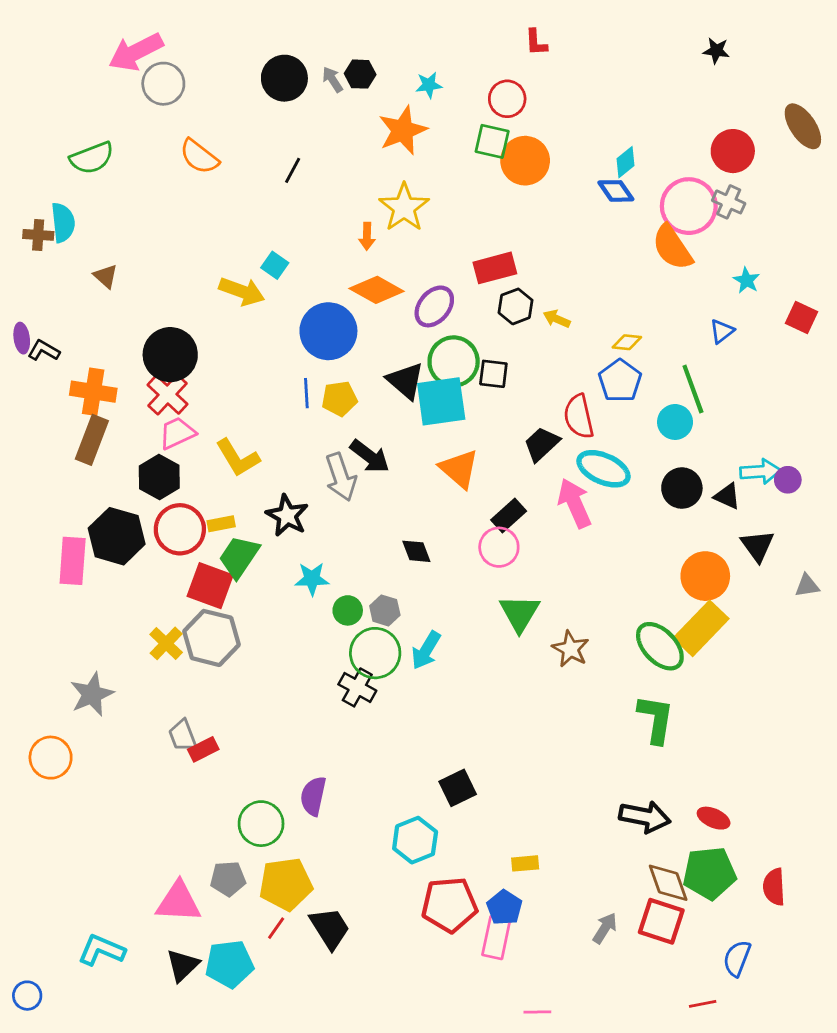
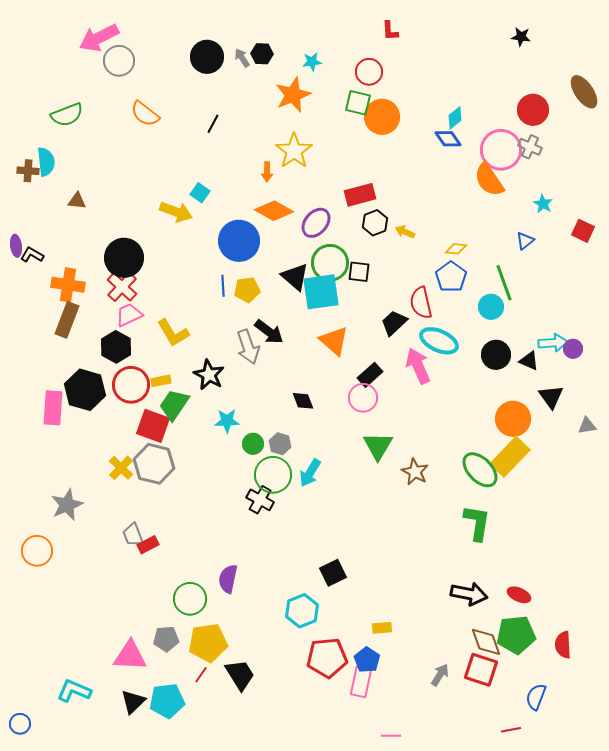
brown triangle: (106, 276) -> (77, 201), turned -36

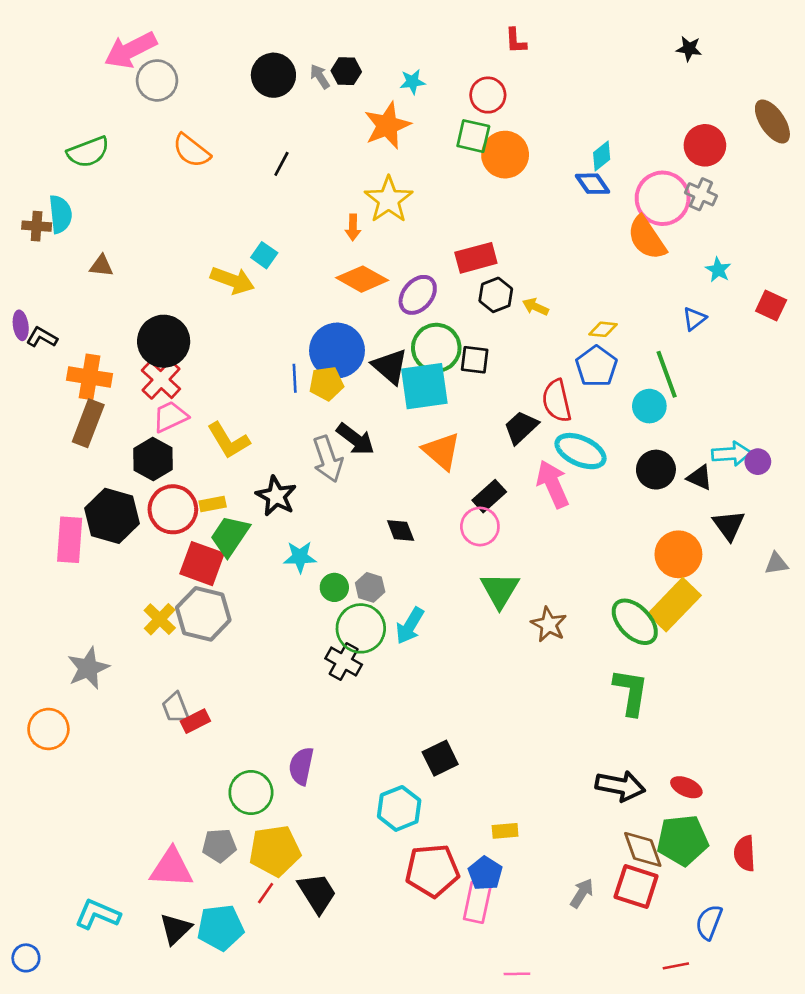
blue circle: (239, 241) -> (337, 350), moved

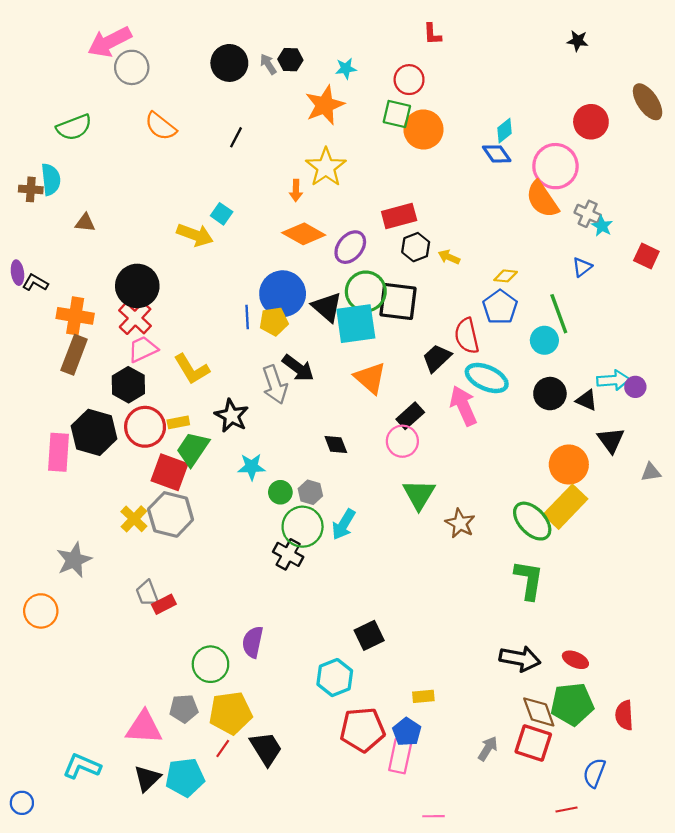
gray cross: (701, 194) -> (588, 214), moved
black square: (475, 360) -> (398, 301), size x1.6

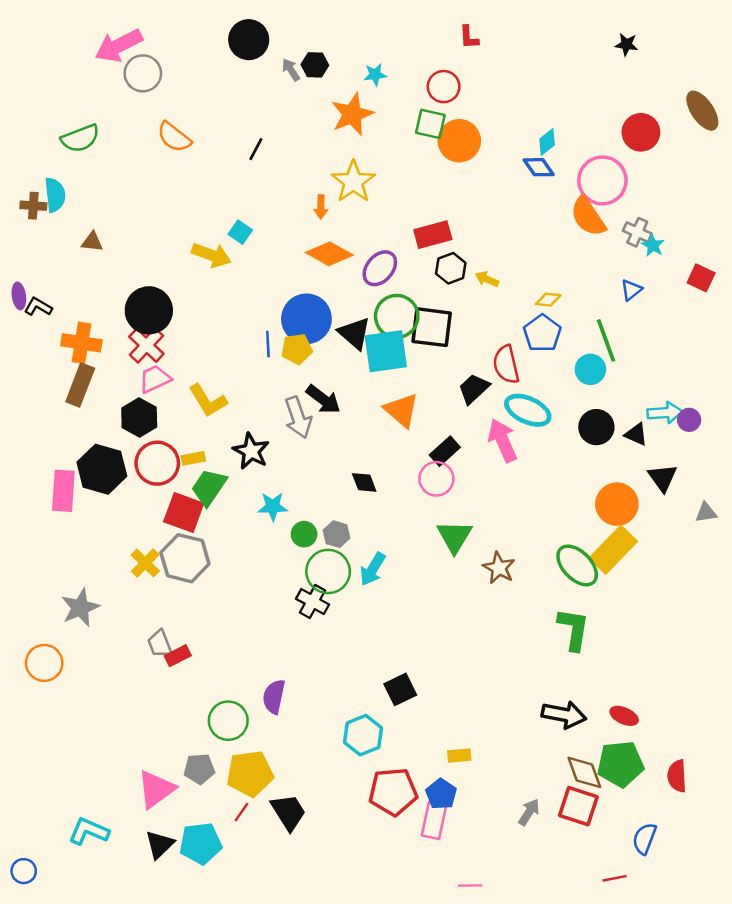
black circle: (229, 63) -> (249, 40), moved
pink triangle: (144, 727) -> (156, 789), turned -39

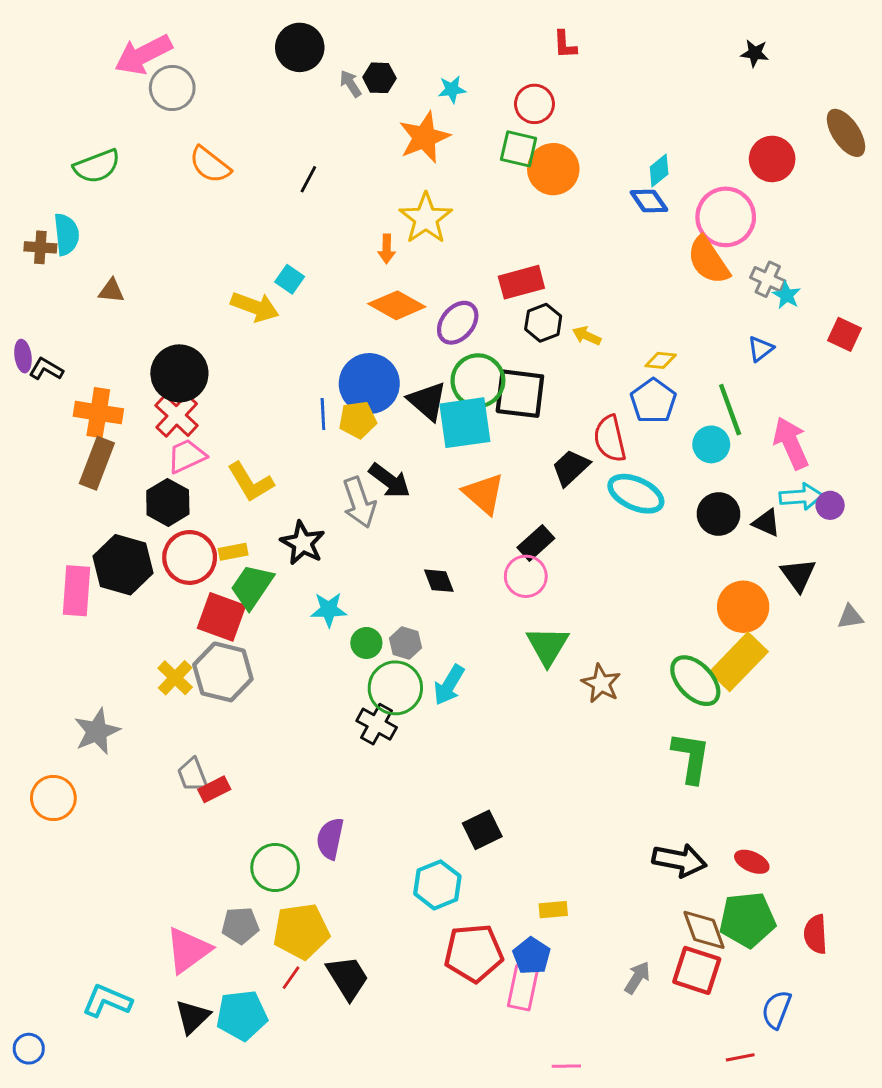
pink arrow: (503, 440) -> (791, 443), moved

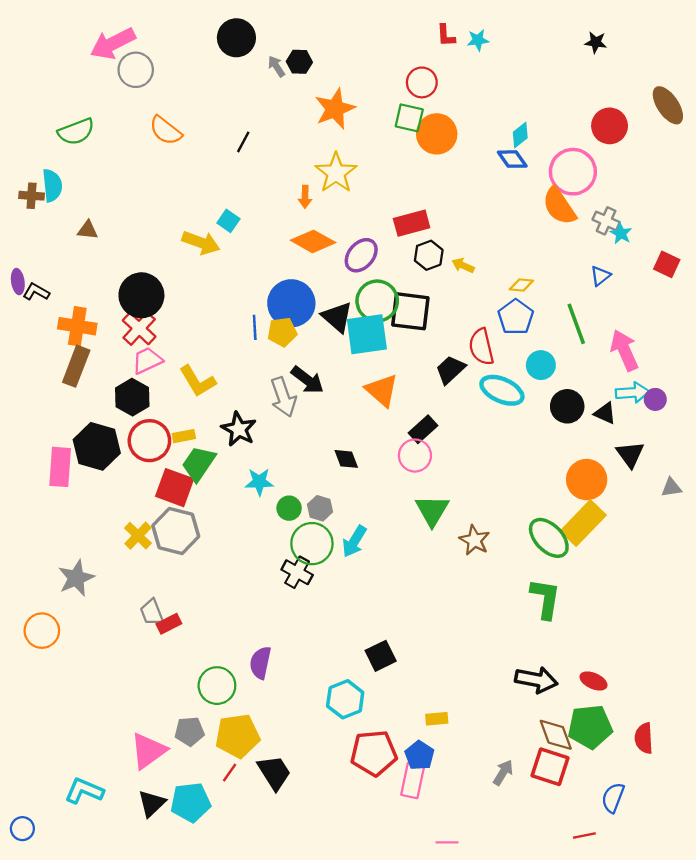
cyan star: (452, 89) -> (478, 40), moved
cyan circle: (711, 444) -> (541, 365), moved

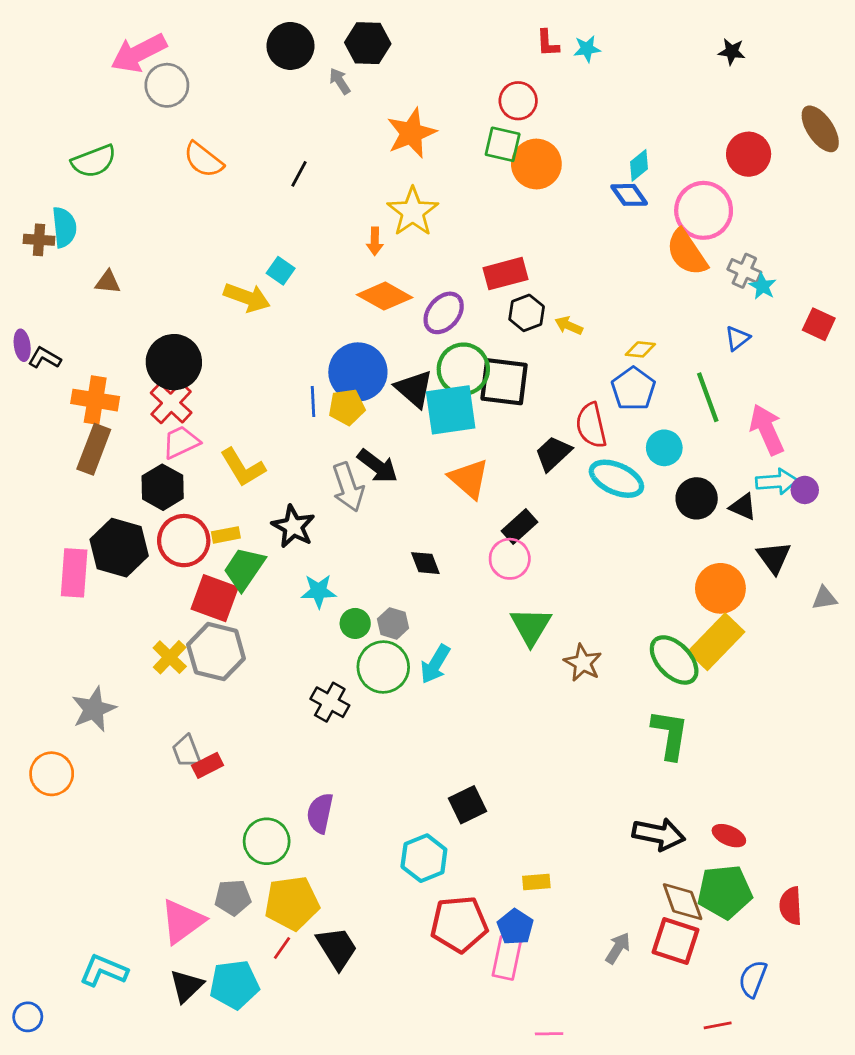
black hexagon: (299, 62) -> (368, 43), moved, size x1.4
black cross: (297, 572) -> (330, 702), moved

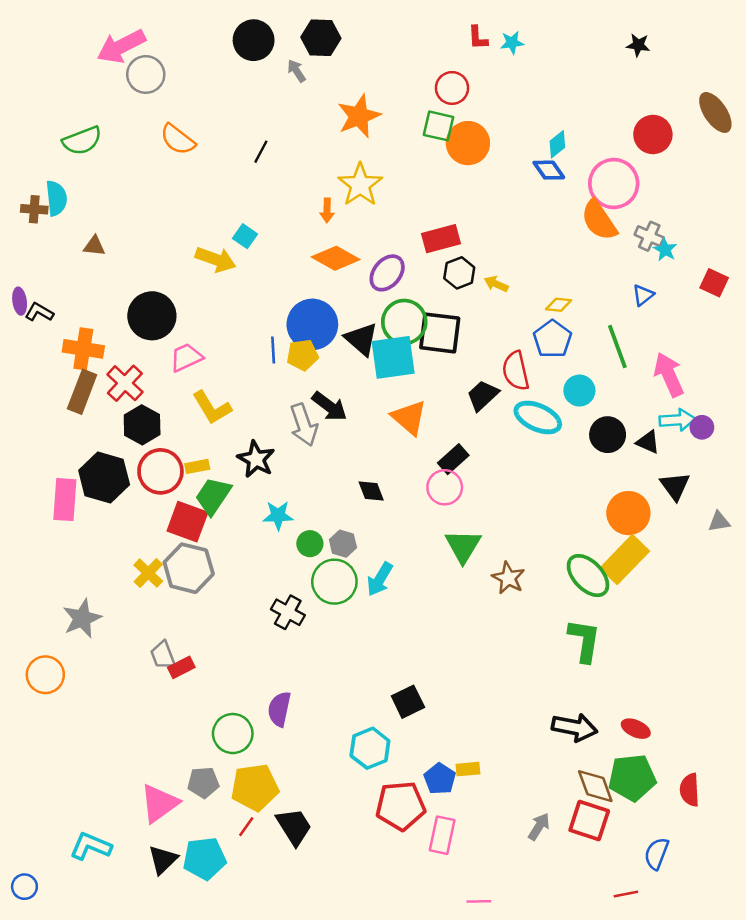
red cross: (171, 403) -> (125, 383), moved
pink trapezoid: (181, 442) -> (186, 357), moved
blue pentagon: (515, 927) -> (440, 779), moved

